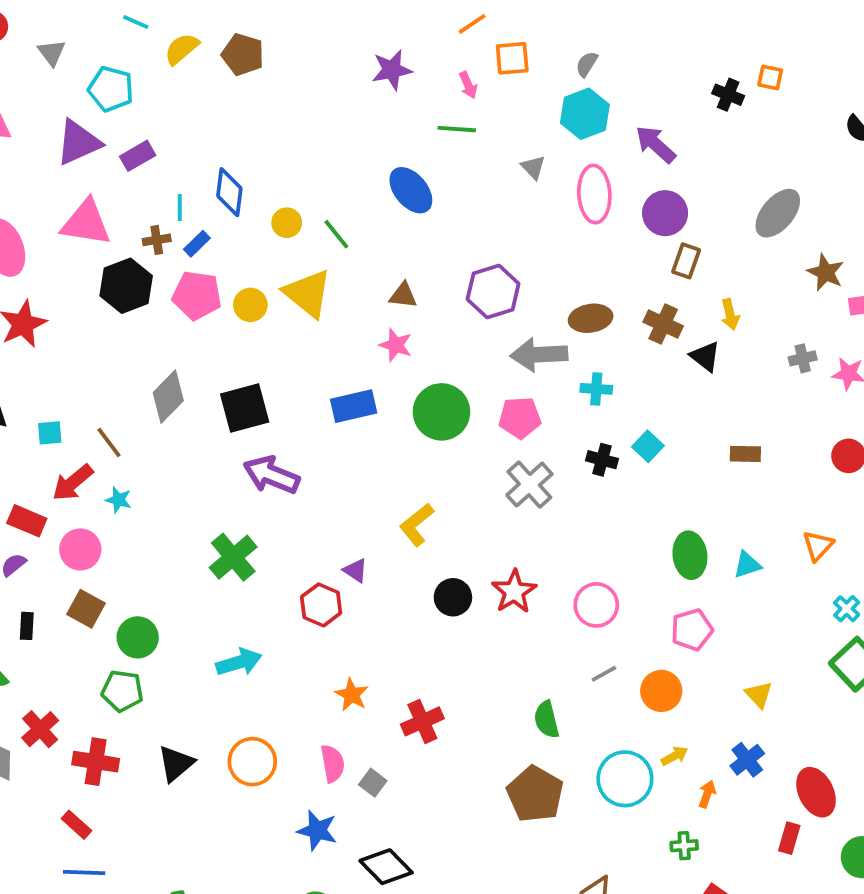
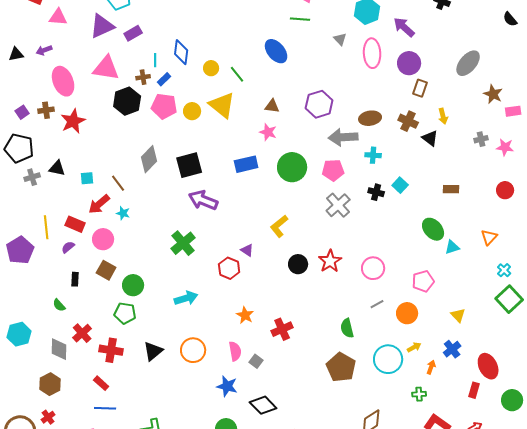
green ellipse: (690, 555) -> (433, 229), moved, turned -35

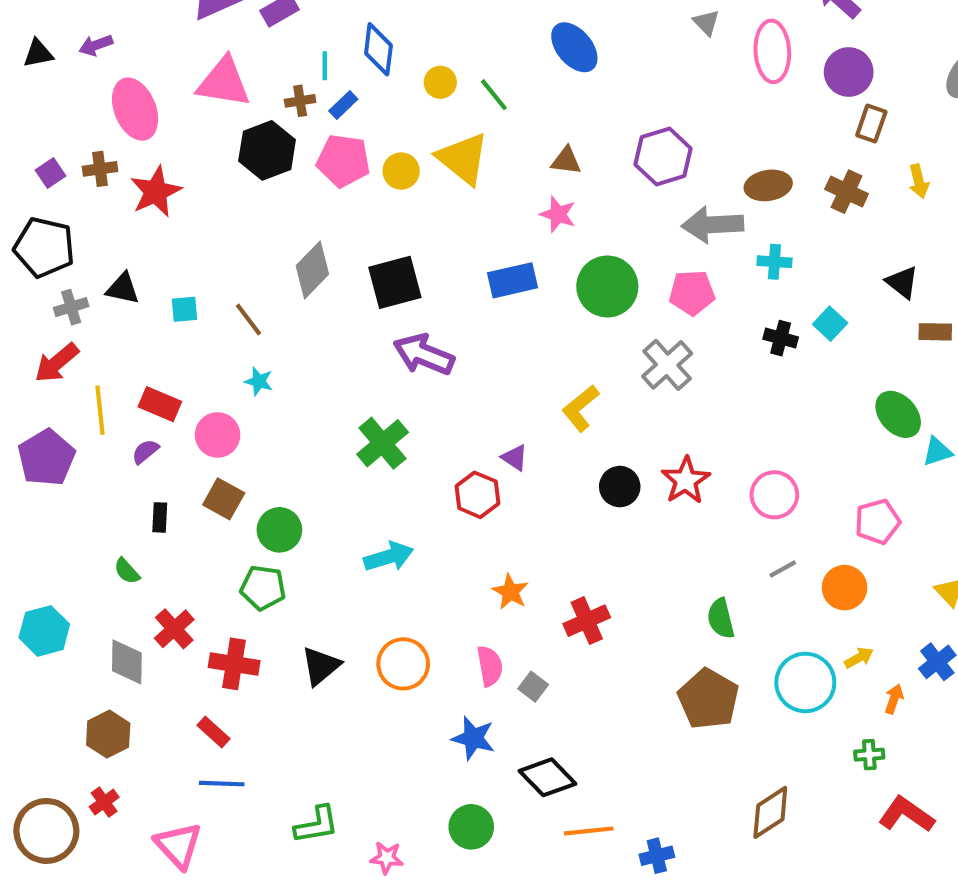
black triangle: (430, 138) -> (902, 282), moved
red arrow: (99, 204) -> (57, 363), moved
gray cross: (338, 205) -> (667, 365), moved

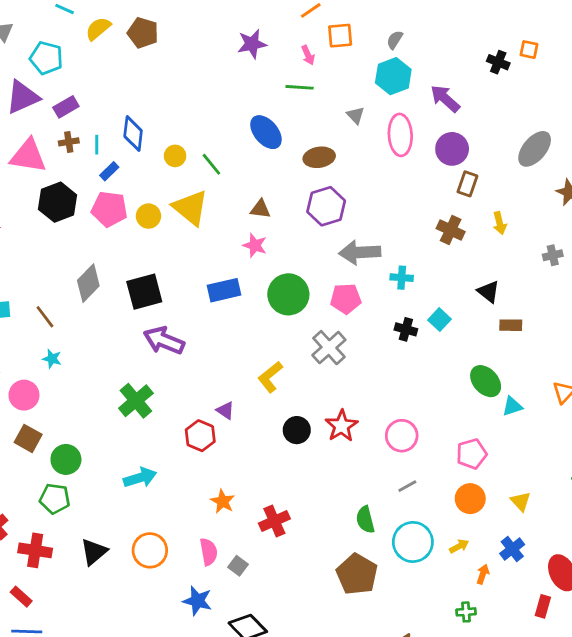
brown cross: (300, 101) -> (69, 142), moved
brown ellipse: (768, 185) -> (319, 157), moved
orange circle: (845, 588) -> (470, 499), moved
cyan circle: (805, 682) -> (413, 542), moved

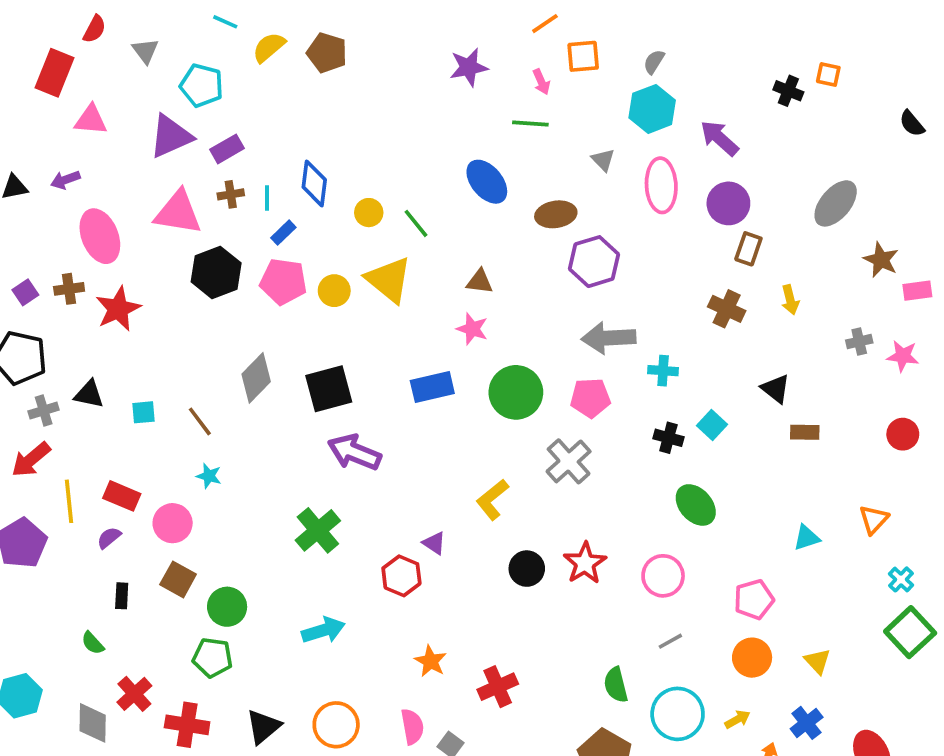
purple hexagon: (326, 206) -> (594, 262), moved
green ellipse: (486, 381) -> (696, 505), moved

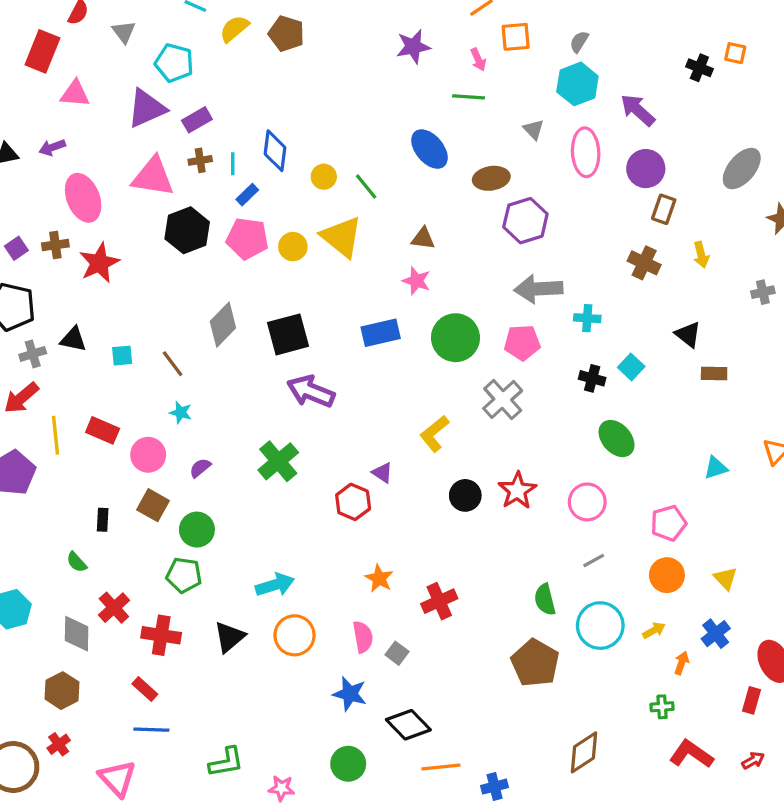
purple semicircle: (109, 538) -> (200, 468), moved
cyan arrow: (323, 630) -> (275, 585), moved

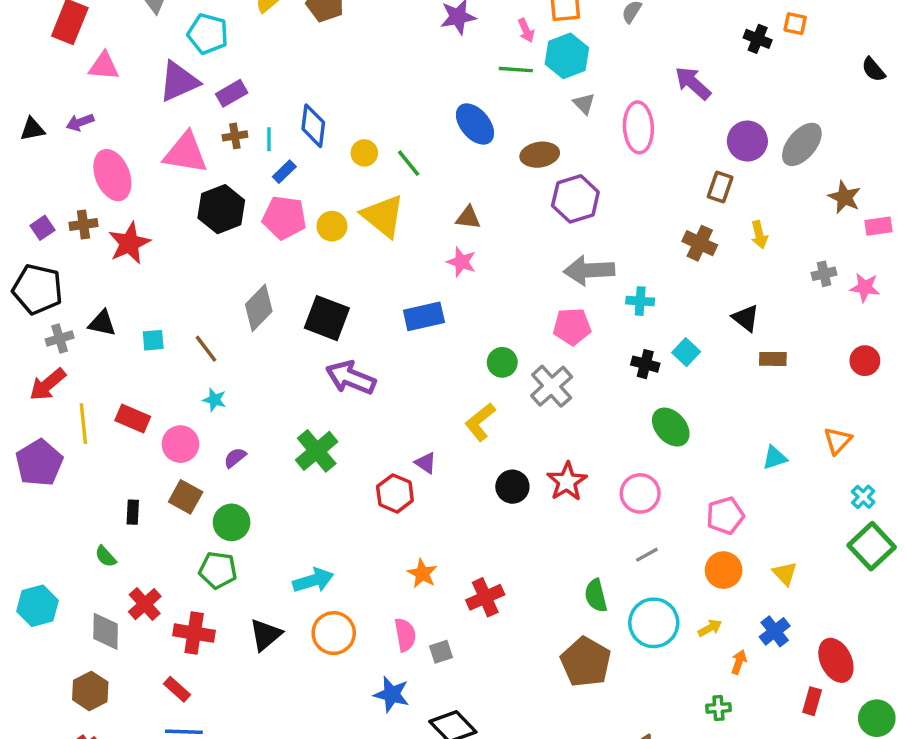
cyan hexagon: (577, 84) -> (567, 56), moved
purple circle: (646, 169) -> (747, 141), moved
black square: (288, 334) -> (327, 318), turned 36
green circle: (456, 338) -> (502, 362), moved, size x0.6
gray square: (397, 653) -> (441, 652), turned 35

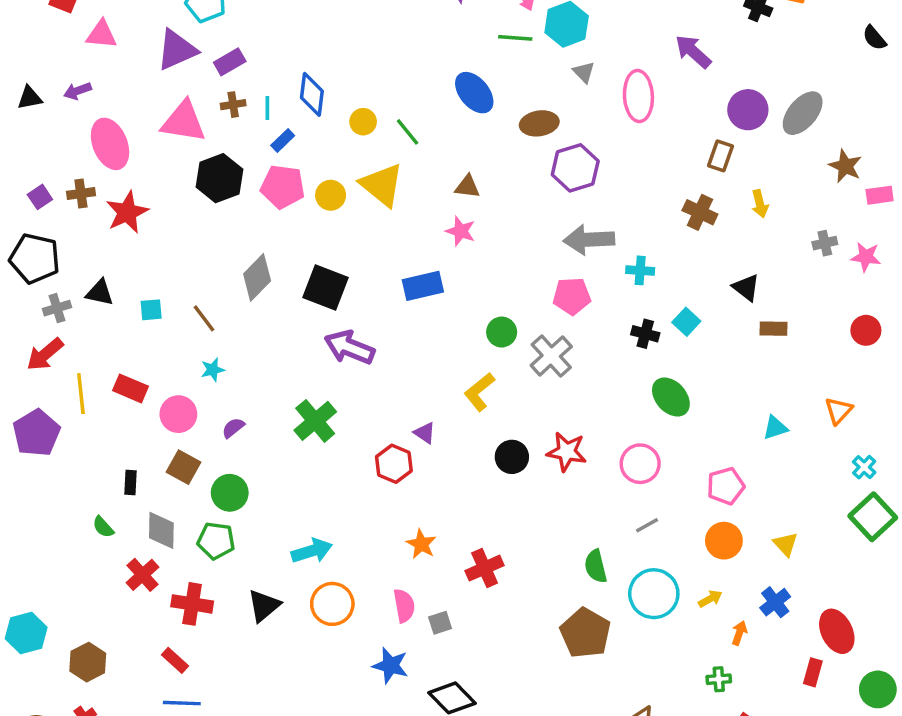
cyan star: (215, 400) -> (213, 370), turned -30
red star: (567, 482) -> (567, 452), turned -30
cyan hexagon: (37, 606) -> (26, 633), moved
gray diamond: (106, 631) -> (161, 530), moved

